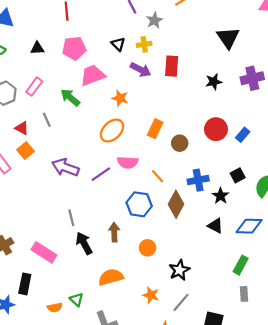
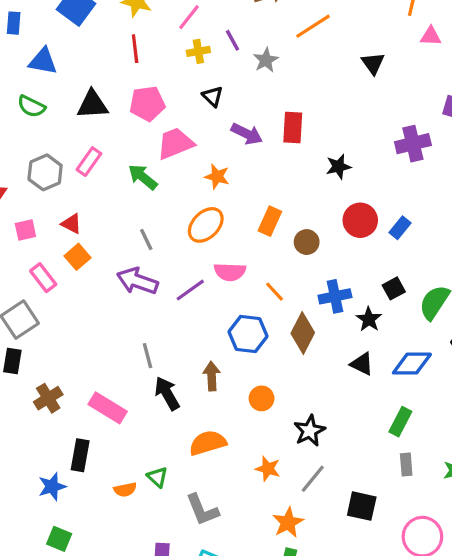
black triangle: (228, 38) -> (373, 63), moved, size x0.7
yellow cross: (144, 44) -> (198, 51), moved
black triangle: (37, 48) -> (92, 105), size x1.5
black star: (214, 82) -> (338, 167), moved
gray line: (47, 120) -> (146, 239), moved

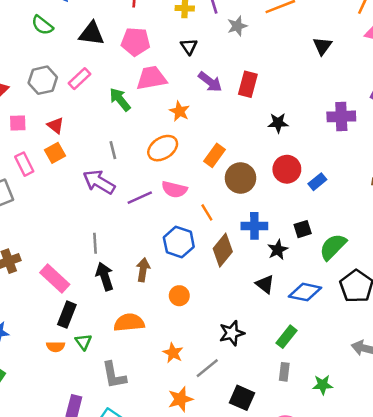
brown circle: (307, 242) -> (241, 178), size x1.5
black star: (310, 431) -> (232, 333), moved
black rectangle: (80, 455) -> (67, 315), moved

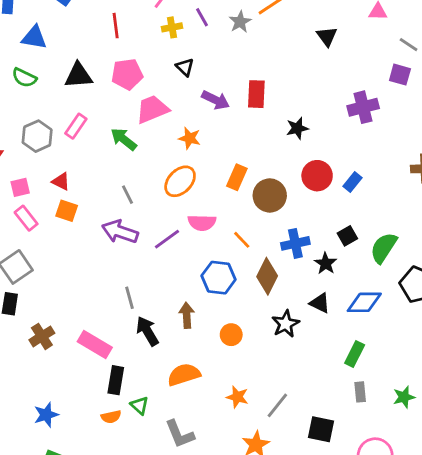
gray star: (237, 26) -> (240, 22), moved
orange square: (55, 153) -> (67, 211), turned -30
pink rectangle: (24, 164) -> (26, 218), moved
black star: (232, 333) -> (286, 324), moved

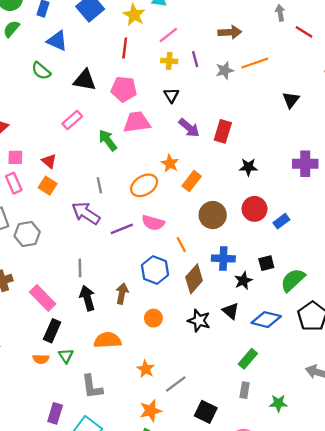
gray hexagon: (37, 136) -> (27, 234), moved
orange star: (190, 138) -> (170, 163), moved
orange rectangle: (237, 177) -> (192, 181), moved
black star: (286, 324) -> (199, 321), turned 30

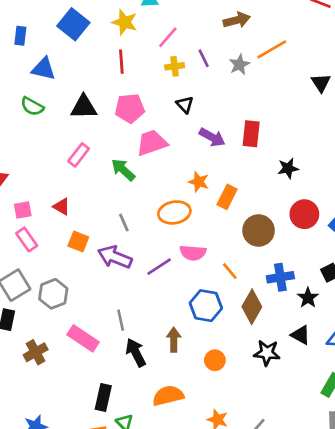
orange ellipse: (144, 185) -> (174, 212), turned 32
orange square: (48, 186) -> (78, 241), moved
pink rectangle: (43, 298) -> (83, 338), moved

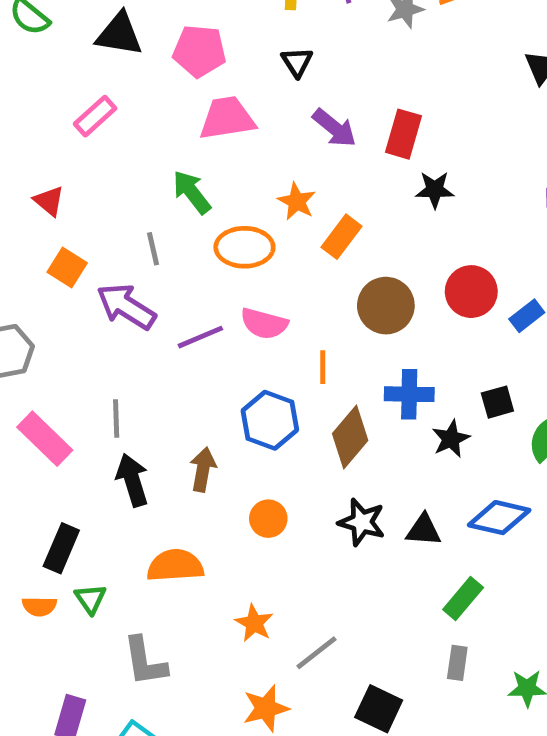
black star: (288, 168) -> (435, 190), moved
green arrow: (123, 170) -> (192, 192), moved
orange line: (230, 271) -> (323, 367), turned 30
black triangle: (300, 335) -> (424, 530), moved, turned -35

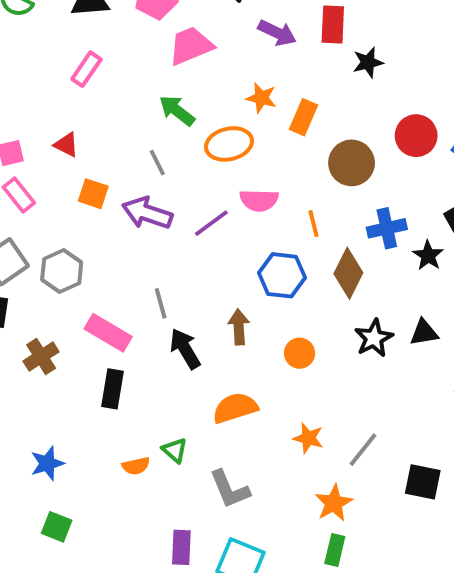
black star: (362, 522) -> (374, 338), turned -30
black rectangle: (61, 548) -> (113, 389), moved

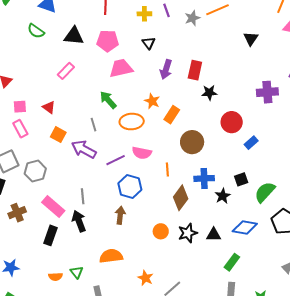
purple arrow: (277, 33) -> (166, 69), turned 72
red circle: (416, 136) -> (232, 122), moved
blue hexagon: (282, 275) -> (130, 187), moved
black arrow: (185, 349) -> (79, 221), moved
orange circle: (300, 353) -> (161, 231), moved

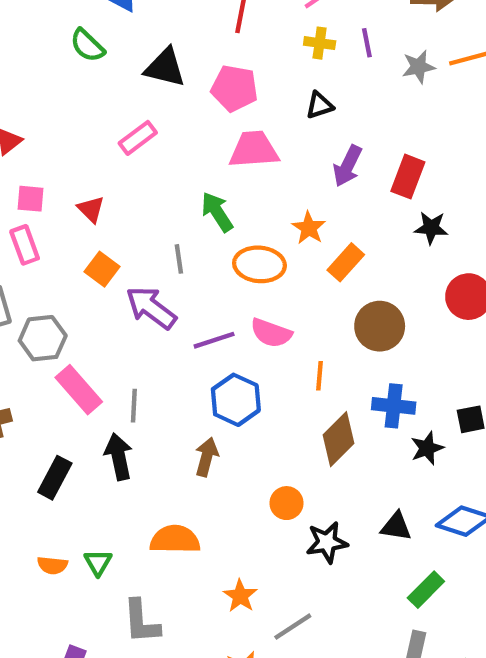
black triangle: (149, 43) -> (319, 105), turned 40
pink rectangle: (53, 207) -> (79, 390), moved
black star: (188, 233) -> (327, 542), moved

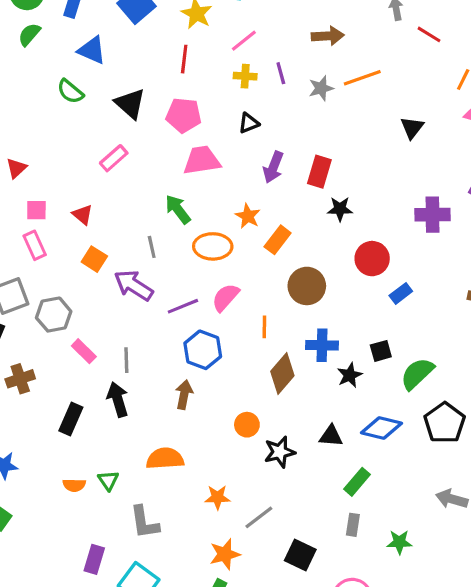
black triangle: (165, 68) -> (130, 104), turned 32
pink semicircle: (271, 333) -> (225, 297), turned 116
pink rectangle: (79, 390) -> (84, 351), size x0.7
orange star: (240, 596) -> (217, 497), turned -30

